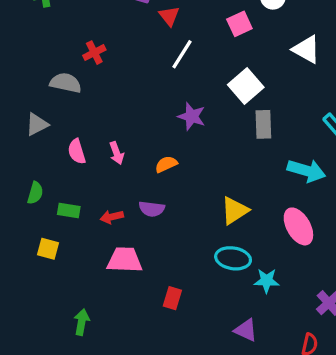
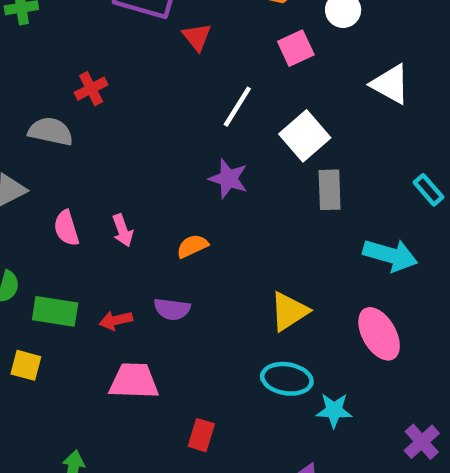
white line: (182, 54) -> (237, 107), moved
green rectangle: (69, 210) -> (55, 311), size x1.4

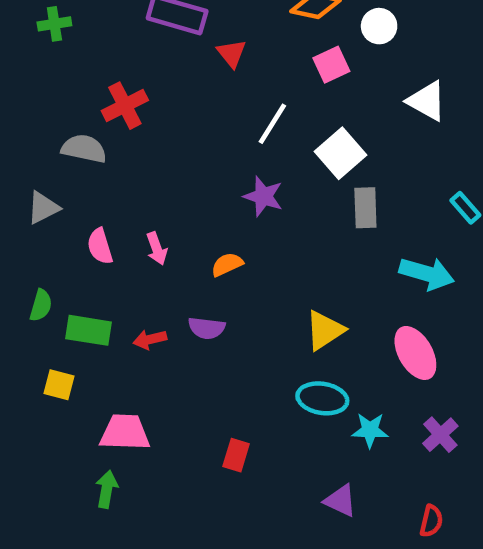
red cross: (91, 89) -> (125, 106), size x1.4
pink trapezoid: (134, 381) -> (125, 432), moved
purple cross: (422, 442) -> (440, 435), moved

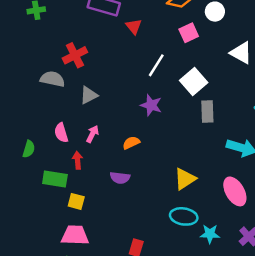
gray triangle: (43, 208) -> (89, 95), moved
pink arrow: (157, 249) -> (92, 134), turned -133
green semicircle: (41, 305) -> (29, 149), moved
red arrow: (150, 339) -> (77, 160), moved, turned 98
yellow square: (59, 385) -> (76, 201), moved

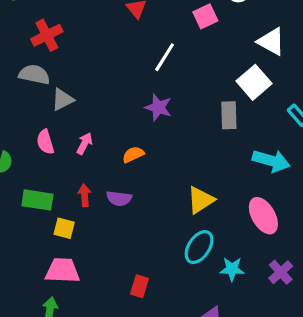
red cross: (75, 55) -> (47, 35), moved
white square: (194, 82) -> (254, 82), moved
gray triangle: (89, 95) -> (63, 100), moved
red arrow: (77, 160) -> (85, 195), moved
cyan ellipse: (184, 216) -> (199, 247), turned -65

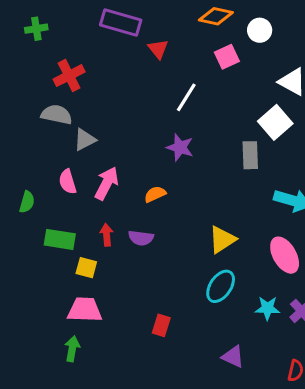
pink arrow: (85, 144) -> (107, 183), size x1.5
cyan star: (232, 269) -> (267, 308), moved

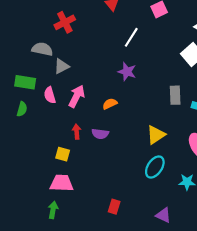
red cross: (69, 76) -> (65, 22), moved
gray rectangle: (250, 155) -> (175, 95), moved
green rectangle: (60, 239) -> (25, 82), moved
red rectangle: (161, 325) -> (114, 207), moved

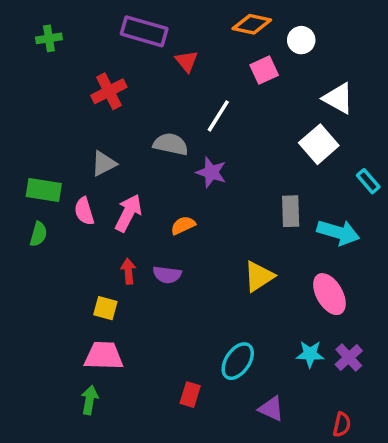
gray semicircle: (42, 49) -> (171, 144), moved
cyan ellipse: (155, 167) -> (238, 361), moved

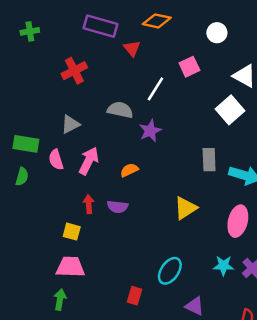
orange diamond: (252, 24) -> (157, 21), moved
pink square: (264, 70) -> (189, 67), moved
purple star: (211, 172) -> (150, 131), turned 30
pink ellipse: (329, 294) -> (238, 221), turned 44

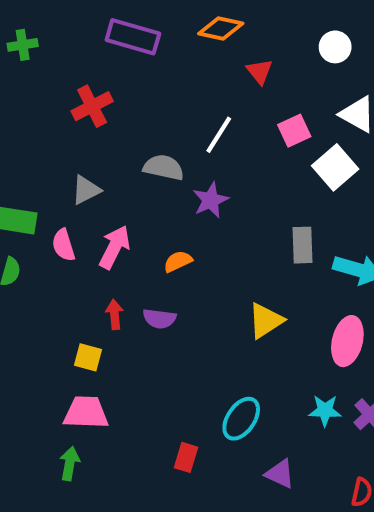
white circle: (217, 33) -> (335, 47), moved
red triangle: (132, 48) -> (260, 71), moved
pink square: (189, 67) -> (294, 131), moved

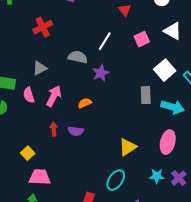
white square: (335, 167) -> (165, 70), moved
yellow triangle: (266, 321) -> (128, 147), moved
yellow square: (88, 357) -> (28, 153), moved, turned 32

